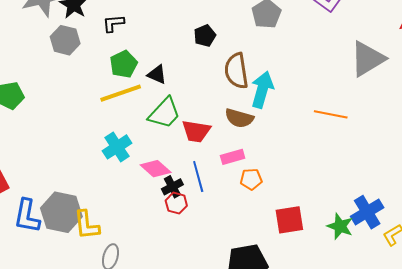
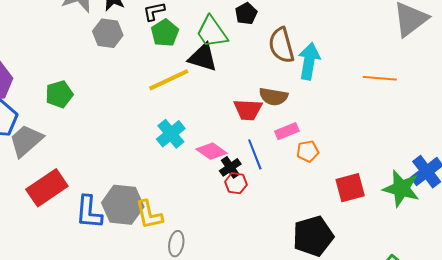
green pentagon: (124, 64) -> (165, 33), moved
black triangle: (157, 74) -> (203, 57), size x1.5
green trapezoid: (164, 113) -> (212, 32), moved, turned 108
brown semicircle: (239, 118) -> (273, 97), moved
green star: (340, 226) -> (401, 189), size x1.4

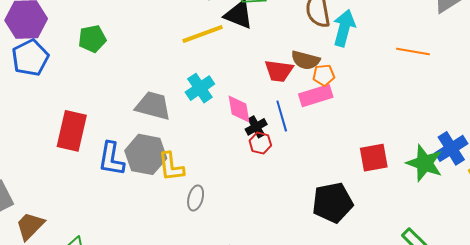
pink rectangle: (287, 131) -> (316, 96), size x1.4
gray trapezoid: (26, 141) -> (153, 106), moved, turned 51
pink diamond: (212, 151) -> (239, 109), turned 40
orange pentagon: (308, 151) -> (324, 75), moved
red rectangle: (47, 188) -> (72, 131), turned -48

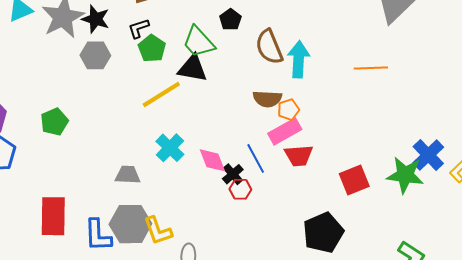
red trapezoid: (279, 71) -> (299, 156), moved
gray trapezoid: (153, 106) -> (128, 175), size x0.7

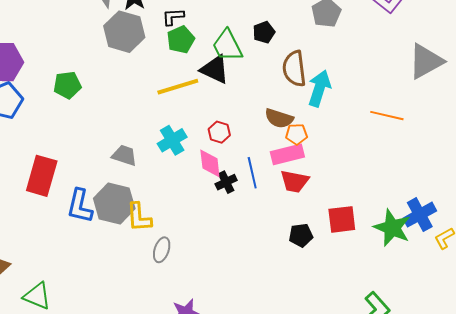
gray hexagon: (95, 55) -> (124, 32), size x1.4
red hexagon: (240, 189) -> (219, 132), moved
black pentagon: (323, 233) -> (301, 235), moved, size x0.6

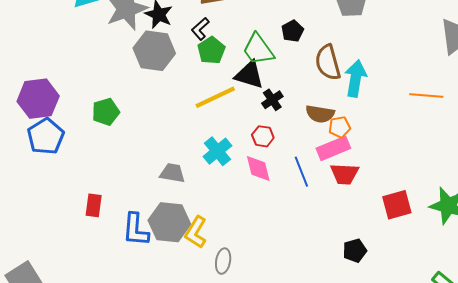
black L-shape: (173, 17) -> (200, 29), turned -30
red rectangle: (42, 176) -> (94, 205), size x0.6
black cross: (226, 182) -> (272, 100), moved
yellow L-shape: (139, 217) -> (196, 232), turned 44
black pentagon: (301, 235) -> (355, 251), moved

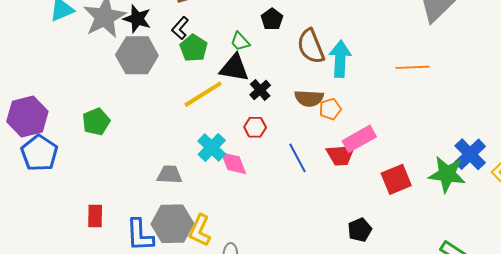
green trapezoid: (258, 49) -> (240, 42), size x0.6
pink rectangle: (333, 148) -> (359, 139), moved
pink diamond: (258, 169) -> (233, 163), moved

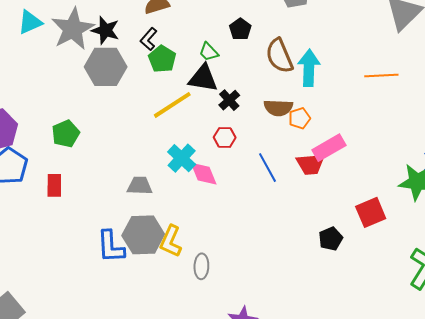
red square: (396, 179) -> (371, 212), moved
red rectangle: (95, 216) -> (54, 185), moved

